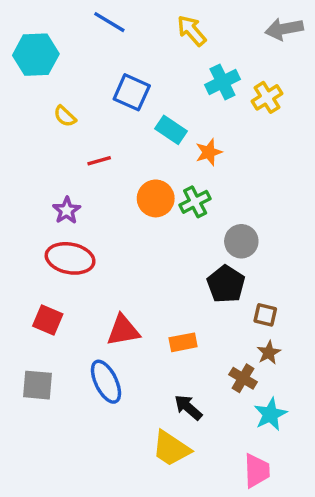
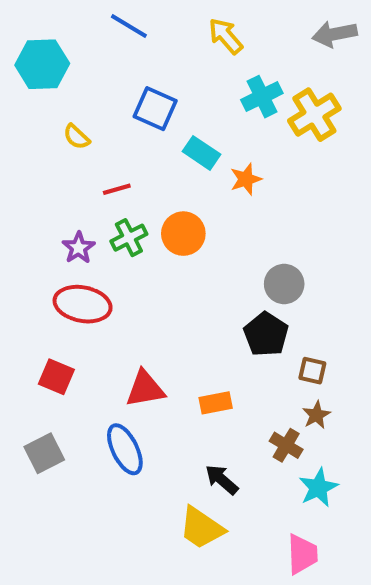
yellow cross: (267, 97) -> (314, 115), size x1.4
green cross: (195, 202) -> (129, 238), moved
gray square: (38, 385) -> (44, 453), turned -32

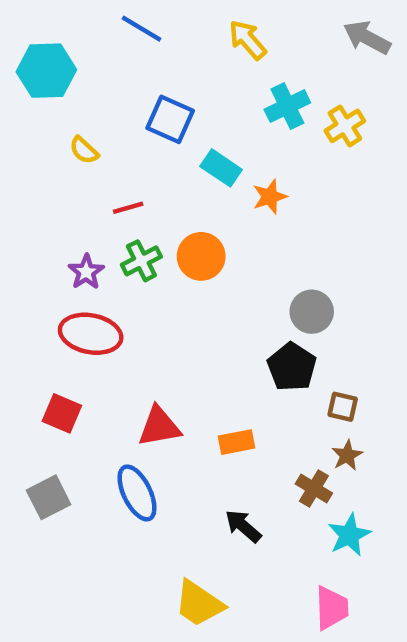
gray arrow: (335, 34) -> (367, 38), turned 39
yellow cross: (314, 115) -> (345, 126), size x0.7
yellow trapezoid: (201, 528) -> (199, 603), moved

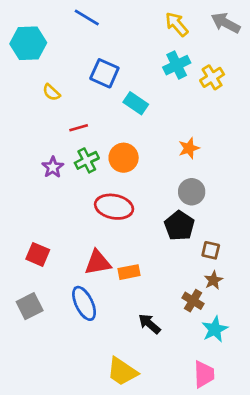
yellow arrow: (248, 40) -> (177, 24), moved
orange star: (270, 197) -> (189, 148), moved
red ellipse: (91, 334) -> (114, 207), moved
orange rectangle: (237, 442) -> (129, 272), moved

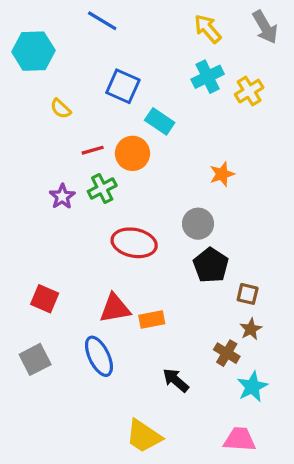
gray arrow: (226, 23) -> (265, 27), turned -148
orange circle: (124, 158) -> (133, 153), moved
gray circle: (192, 192) -> (198, 224), moved
pink trapezoid: (204, 374) -> (240, 439), turned -84

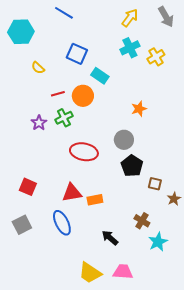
yellow arrow: (208, 29) -> (130, 18), turned 78
brown star: (251, 329) -> (174, 199), moved
pink trapezoid: (240, 439) -> (123, 272), moved

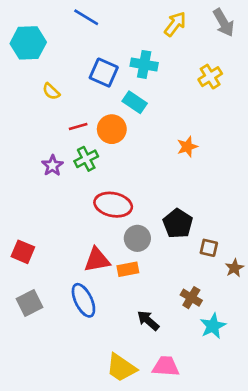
cyan cross: (130, 48) -> (144, 64), moved, turned 36
gray circle: (124, 140) -> (137, 238), moved
red square: (28, 187) -> (23, 252), moved

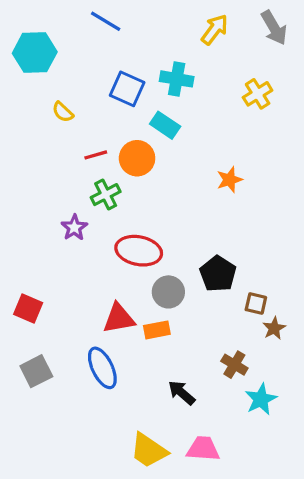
purple star: (52, 166) -> (74, 228), moved
brown star: (234, 268) -> (274, 328), moved

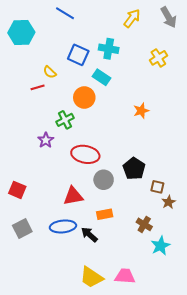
yellow semicircle: (63, 112) -> (50, 72), moved
red line: (96, 155) -> (38, 87), moved
orange rectangle: (157, 330) -> (105, 214), moved
blue ellipse: (102, 368) -> (63, 226), turned -70
black arrow: (182, 393) -> (89, 235), moved

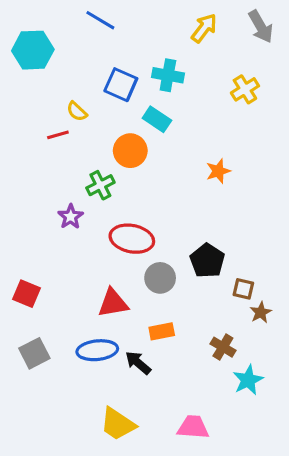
yellow trapezoid: (91, 277) -> (118, 424), moved

